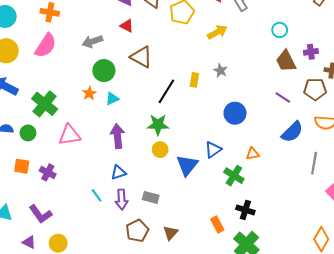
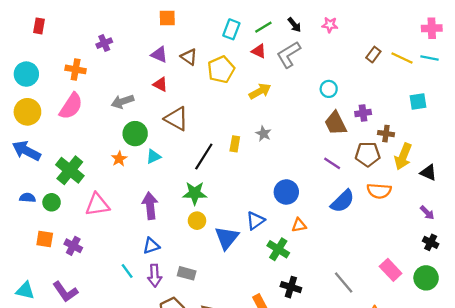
cyan triangle: (112, 99) -> (153, 156), moved
blue circle: (235, 113) -> (286, 192), moved
gray line: (314, 163) -> (344, 282), moved, turned -50

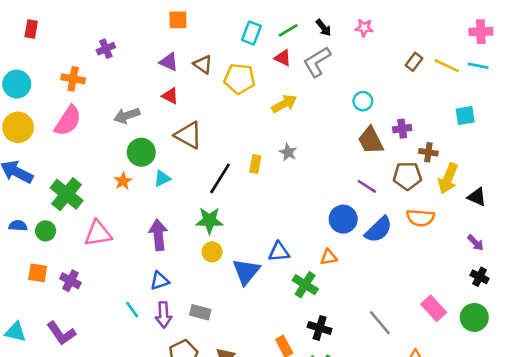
yellow pentagon: (221, 69) -> (240, 79), turned 30
blue circle: (286, 192) -> (343, 219), moved
blue triangle: (255, 221) -> (279, 252), turned 30

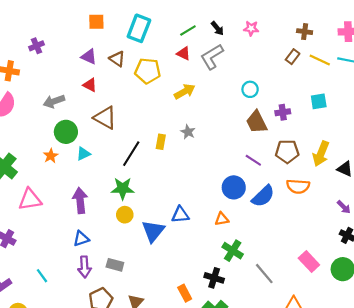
cyan rectangle: (251, 33) -> (139, 28), moved, size x1.4
cyan square: (465, 116) -> (319, 101), moved
brown cross: (428, 152) -> (305, 32), moved
green cross: (305, 285) -> (233, 251), moved
cyan line: (132, 310) -> (42, 276), moved

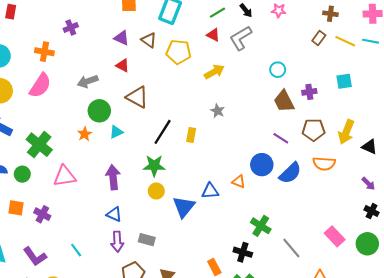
yellow rectangle: (161, 142) -> (191, 135), moved
orange triangle: (222, 219) -> (239, 182), moved, turned 32
blue triangle: (81, 239) -> (114, 214), turned 42

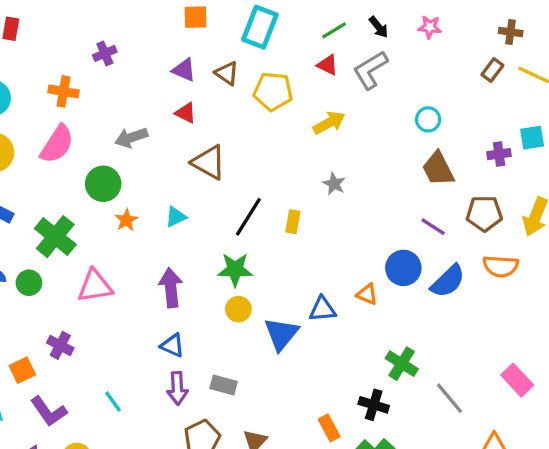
purple cross: (309, 92) -> (499, 154), moved
green circle: (99, 111) -> (103, 184), moved
orange square: (16, 208) -> (22, 370), moved, turned -35

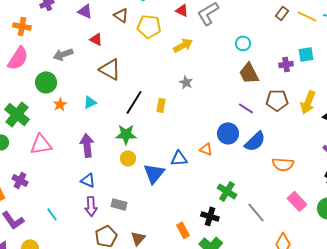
purple triangle: (184, 70) -> (85, 11), moved
orange semicircle: (501, 266) -> (283, 164), moved

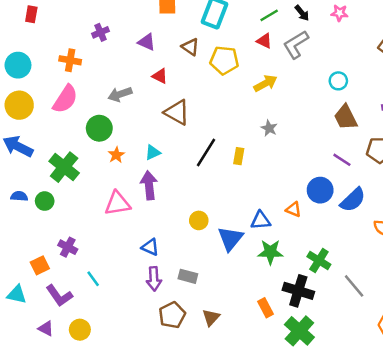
green star: (126, 134) -> (270, 252), moved
pink triangle: (41, 144) -> (117, 203), moved
purple arrow: (87, 145) -> (149, 185), moved
cyan line: (52, 214) -> (93, 279), moved
black cross: (210, 216) -> (298, 291), size x1.4

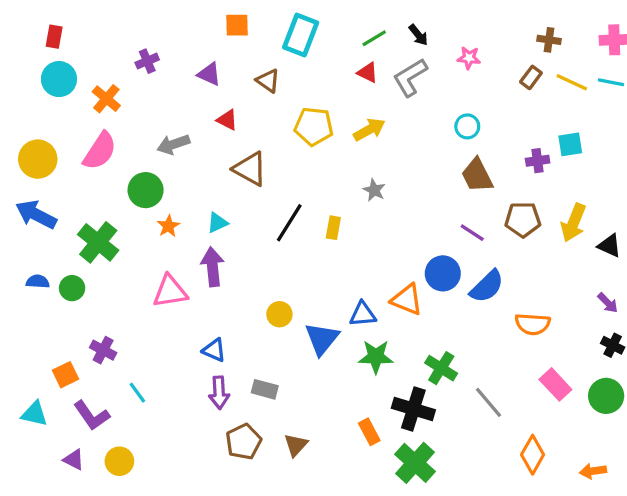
pink star: (340, 13) -> (469, 58), moved
orange cross: (70, 60) -> (106, 99), turned 30
yellow pentagon: (224, 60) -> (314, 126), moved
cyan circle: (18, 65) -> (59, 79), moved
orange triangle: (293, 210) -> (407, 300), size x1.5

